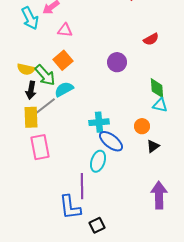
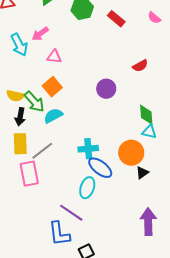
gray line: (45, 106) -> (42, 151), moved
orange circle: (142, 126) -> (131, 153), size x1.6
purple line: (82, 186) -> (71, 213), turned -55

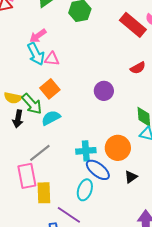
red rectangle: (116, 19) -> (133, 25), moved, size x1.5
cyan arrow: (19, 45) -> (36, 54), moved
yellow rectangle: (20, 144) -> (44, 193), moved
orange circle: (131, 153) -> (118, 148), moved
black triangle: (142, 173) -> (131, 177), moved

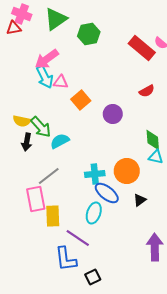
pink arrow: (38, 36) -> (47, 59), size x1.4
orange square: (50, 89) -> (81, 100), moved

